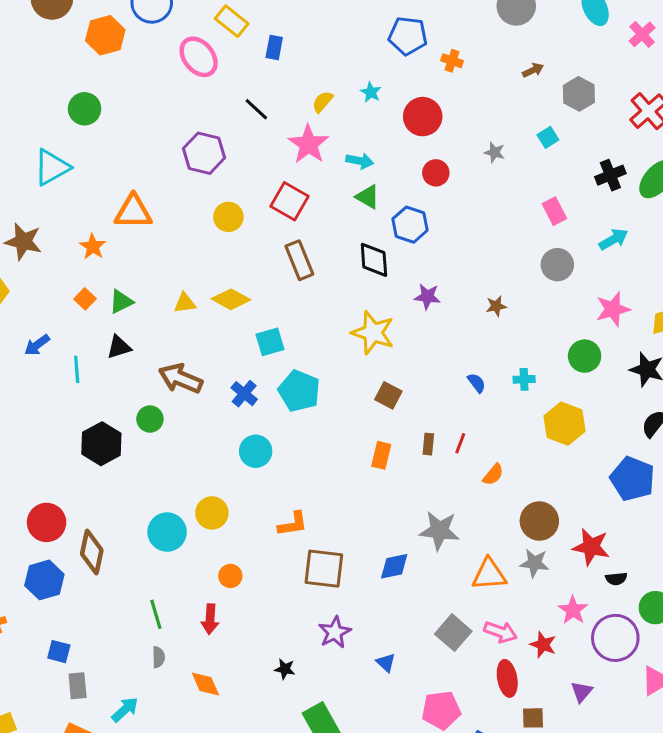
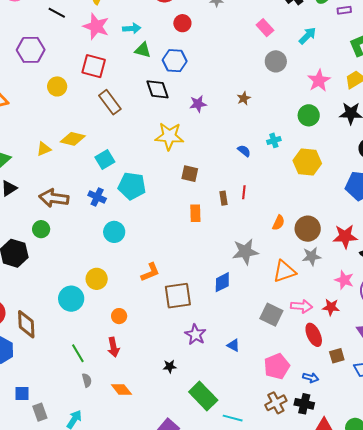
orange semicircle: (493, 475) -> (279, 223), moved

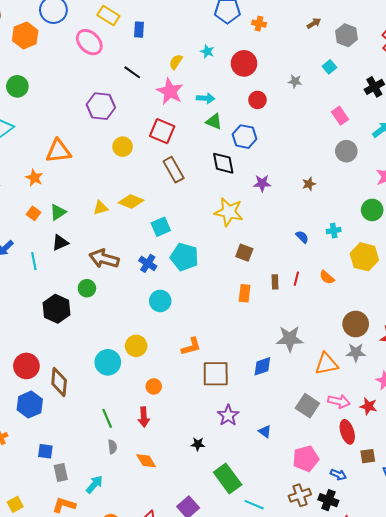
orange semicircle: (279, 223) -> (327, 277), moved, turned 98

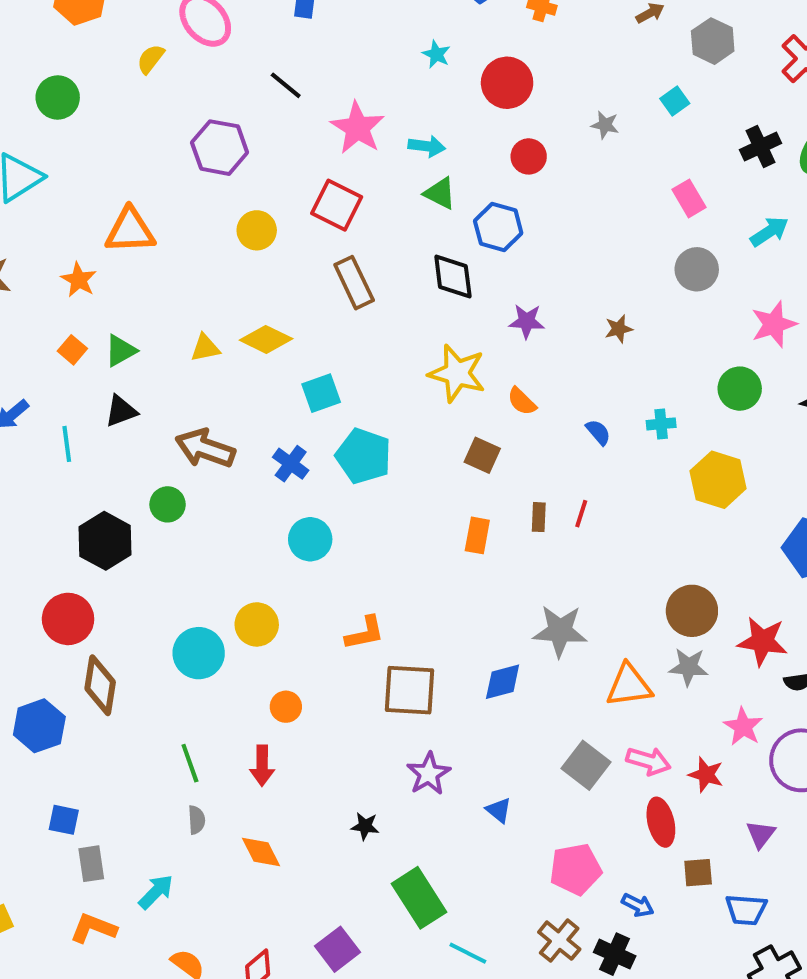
yellow semicircle: (176, 62) -> (151, 59), moved
orange semicircle: (327, 277) -> (522, 401), moved
red circle: (26, 366) -> (68, 619), moved
brown cross: (300, 495) -> (559, 941), turned -35

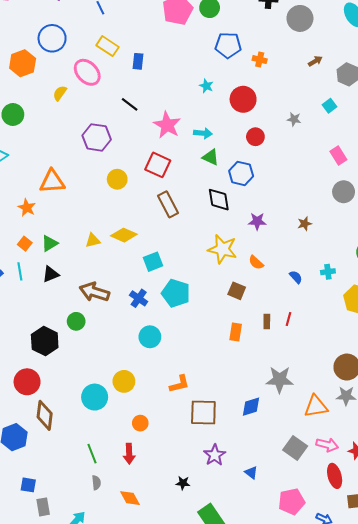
cyan line: (67, 444) -> (20, 271), moved

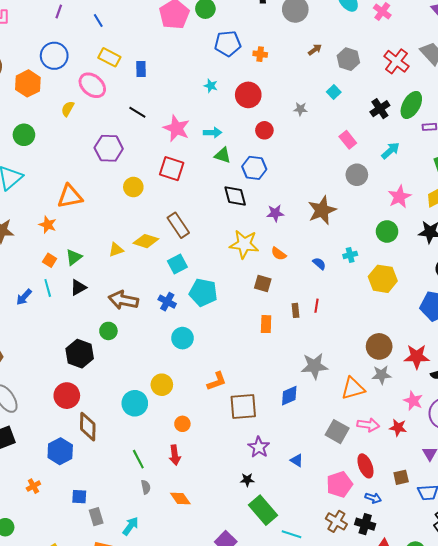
brown rectangle: (168, 204) -> (178, 225), moved
brown star: (305, 224) -> (322, 210), size x2.0
red ellipse: (335, 476) -> (365, 466), moved
black star: (183, 483) -> (247, 480), moved

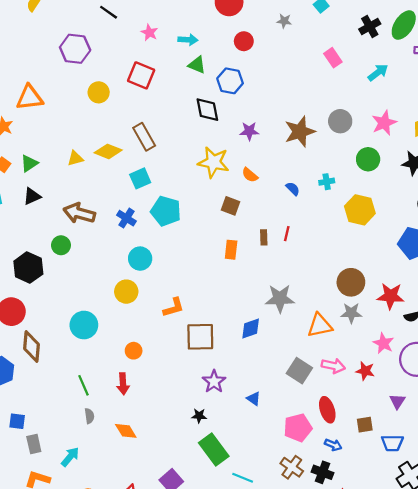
pink star: (176, 128) -> (149, 33), size x0.6
gray circle: (357, 175) -> (340, 121), moved
yellow circle: (162, 385) -> (126, 292), moved

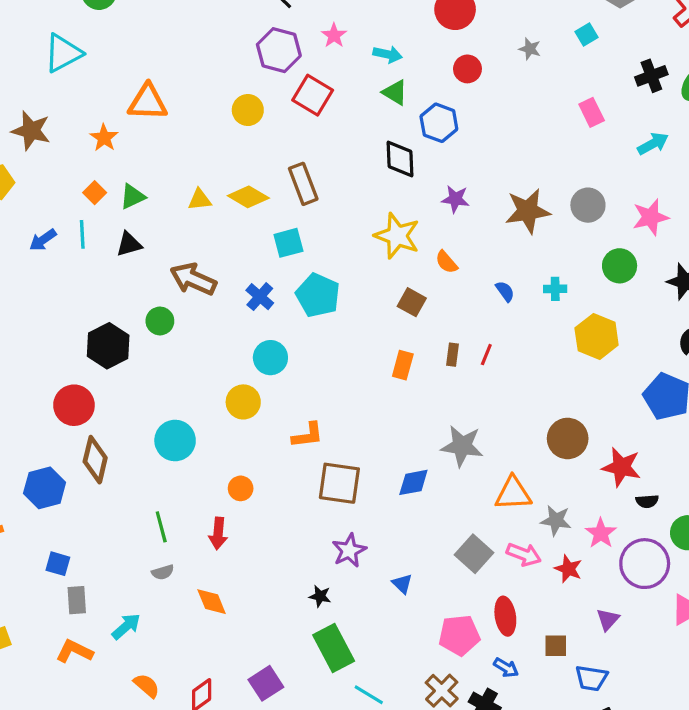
purple hexagon: (75, 49) -> (279, 50), moved
gray star: (351, 313) -> (556, 520), moved
gray semicircle: (89, 416) -> (163, 572), turned 72

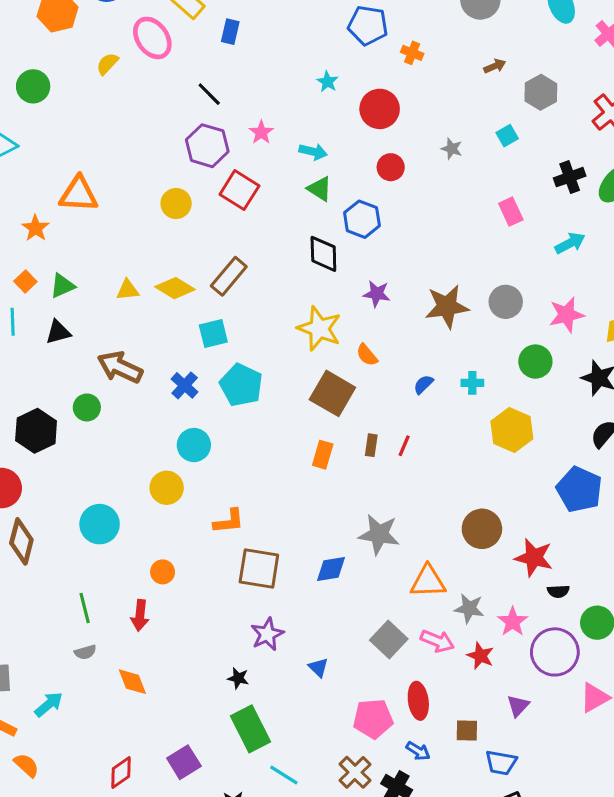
brown rectangle: (303, 184) -> (229, 276), turned 60
blue semicircle: (505, 291) -> (423, 384), turned -100
brown square: (412, 302) -> (332, 393), size x1.6
orange semicircle: (147, 686) -> (26, 765), moved

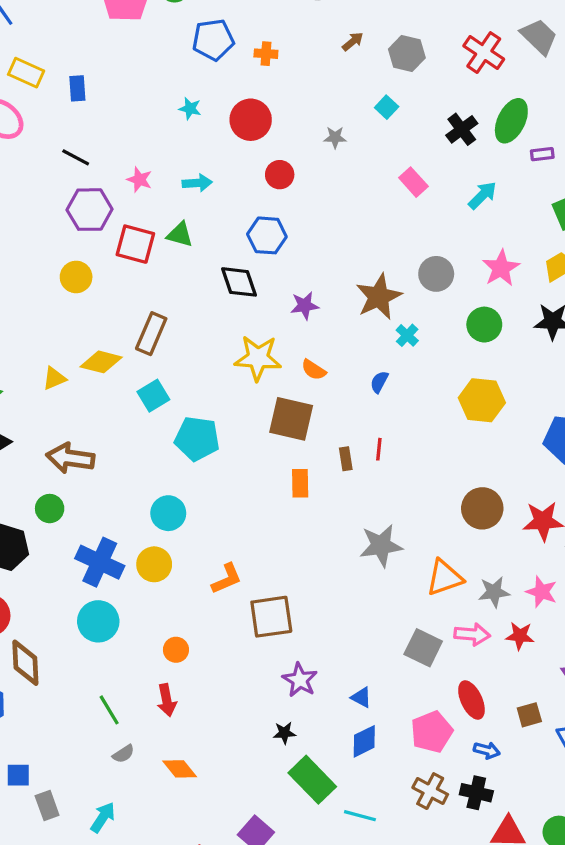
green triangle: (320, 189) -> (180, 235), moved
cyan cross: (472, 383) -> (407, 335), moved, turned -30
blue cross: (185, 385) -> (100, 562), moved, size x1.6
blue diamond: (331, 569) -> (364, 741), moved

